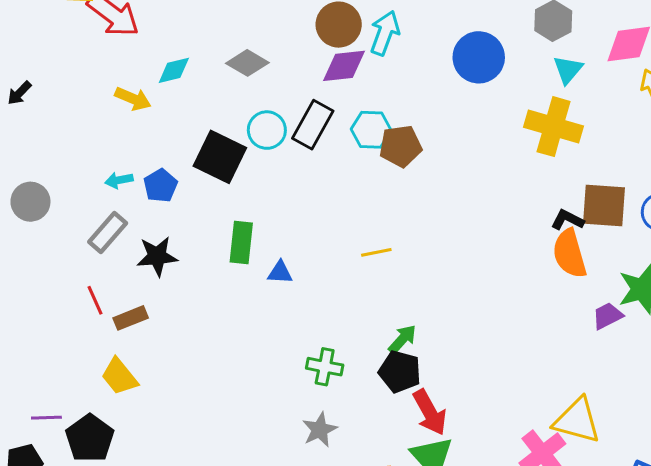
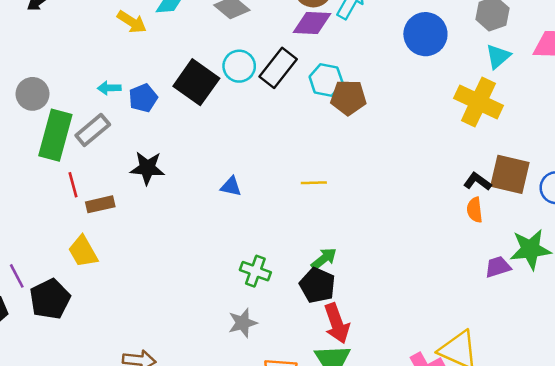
green rectangle: (241, 242) -> (55, 135), moved, size x1.4
orange semicircle: (570, 254) -> (475, 210), size x0.6
black star: (157, 256) -> (147, 168), moved
purple line: (46, 418) -> (17, 276), turned 55

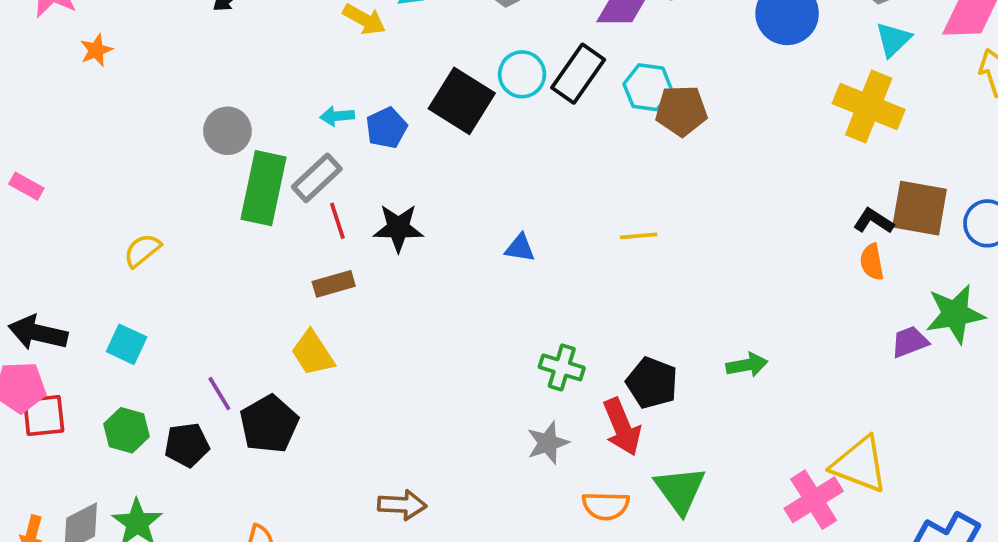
red line: (73, 185) -> (337, 221), moved
green arrow: (324, 259) -> (747, 365), moved, turned 32
red arrow: (337, 323) -> (622, 427), moved

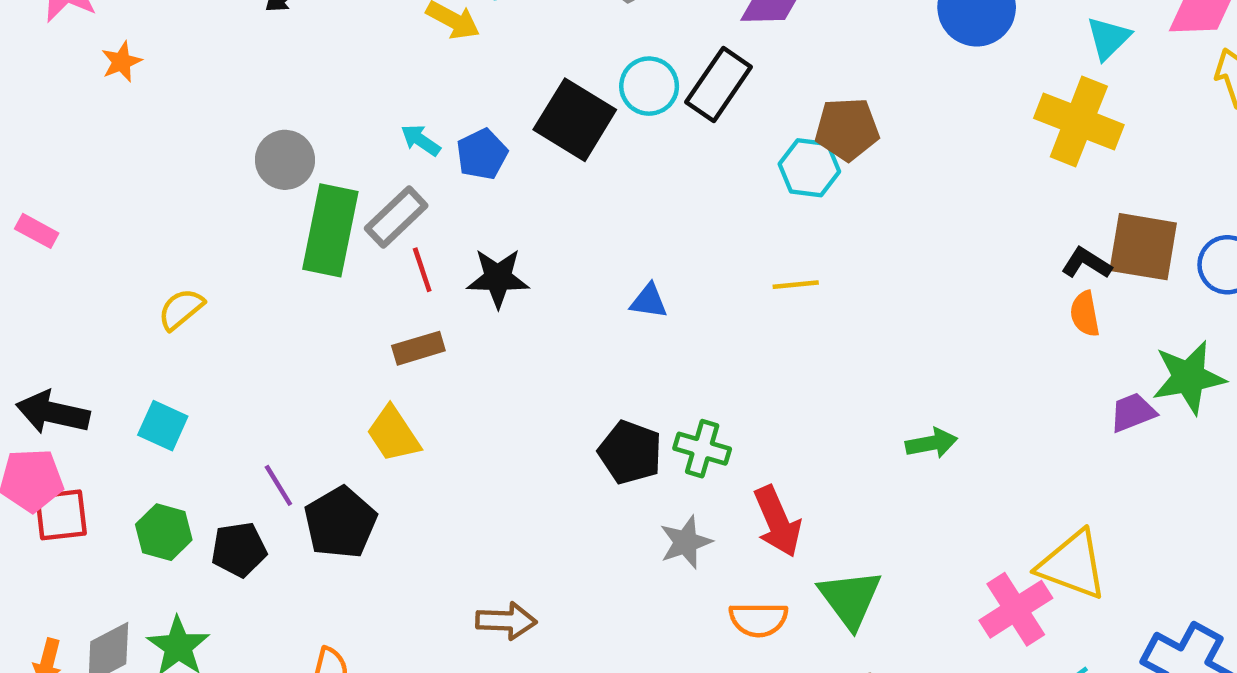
cyan hexagon: (648, 87) -> (809, 168), moved
cyan arrow: (337, 116) -> (421, 140), turned 40
black pentagon: (652, 383) -> (630, 452), moved

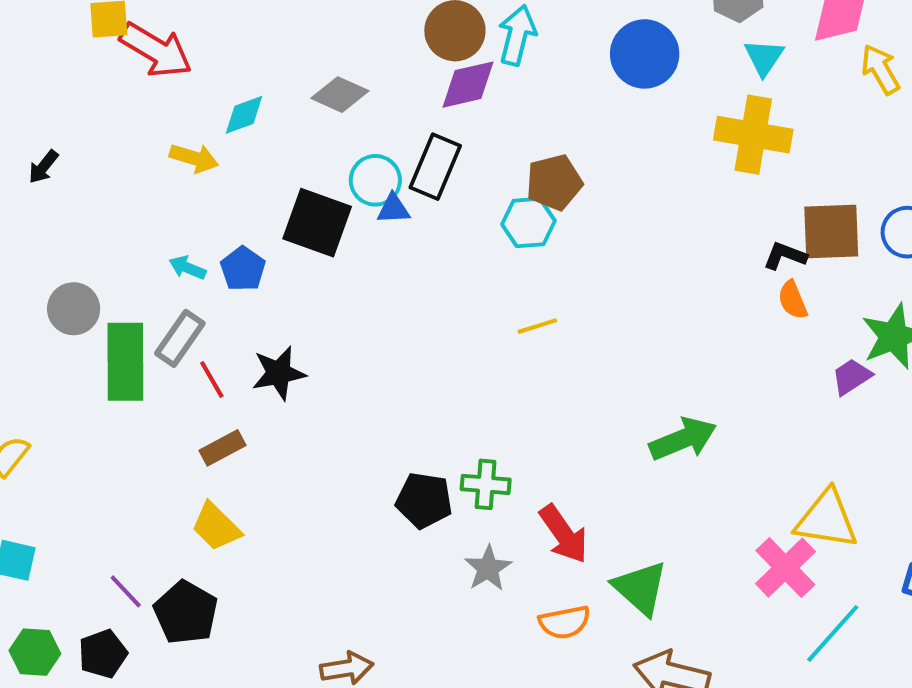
blue triangle: (649, 301) -> (393, 209), moved
green arrow: (932, 443) -> (683, 439), size x1.5

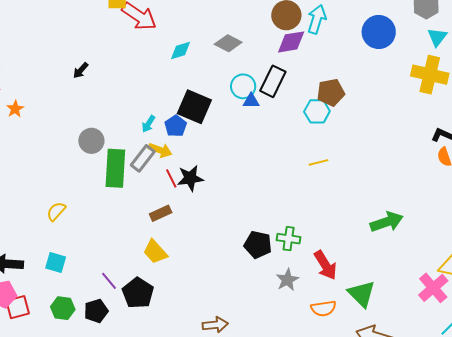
yellow arrow: (194, 158) -> (160, 150), moved
black square: (317, 223) -> (194, 107), moved
cyan arrow: (187, 268) -> (148, 124), turned -84
red line: (212, 379) -> (171, 178), moved

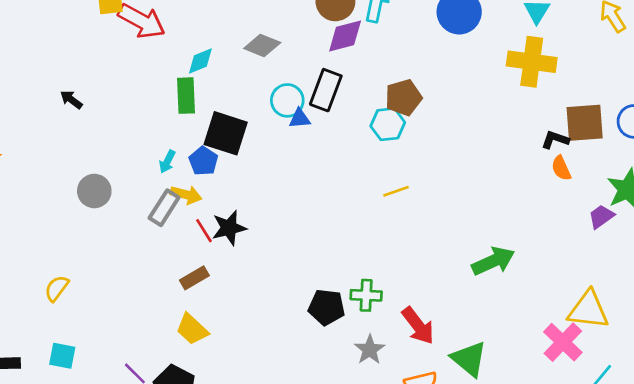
black arrow: (81, 70) -> (71, 100), turned 90
green rectangle: (115, 168) -> (186, 96), moved, size x0.7

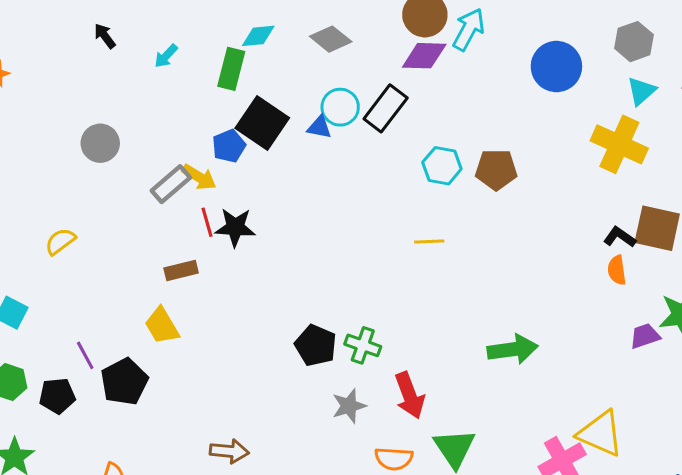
brown pentagon: (403, 97) -> (496, 170), moved
blue triangle: (300, 118) -> (319, 127), moved
cyan arrow: (167, 162) -> (166, 56), moved
yellow semicircle: (57, 288) -> (60, 241), moved

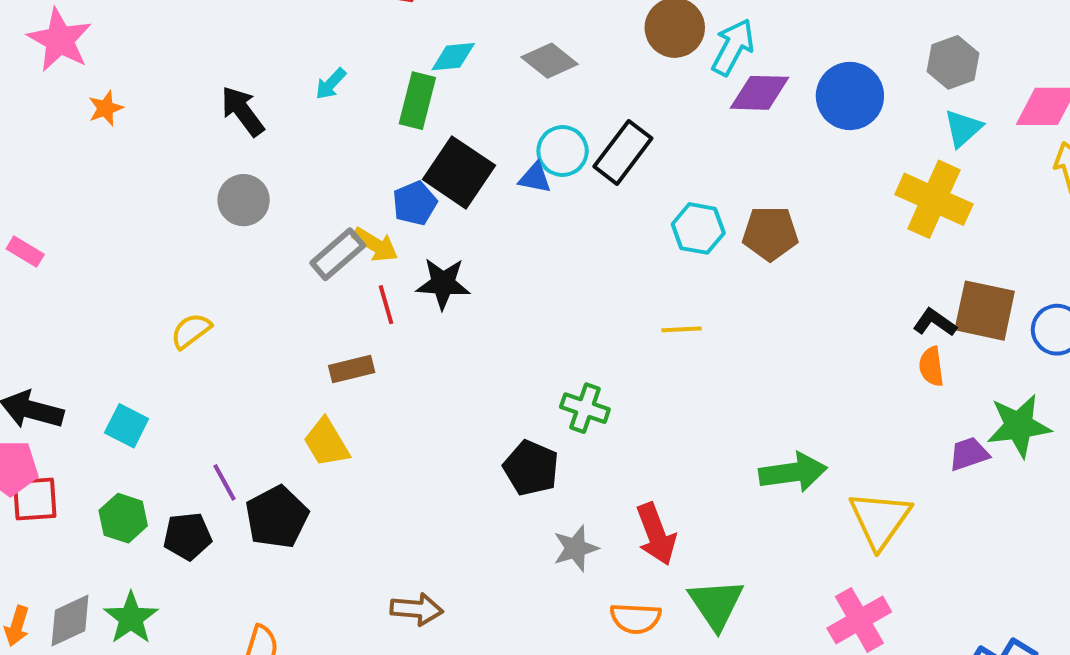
black arrow: (105, 36) -> (243, 111), moved, size x1.5
purple diamond: (424, 56) -> (760, 93), moved
black star: (235, 227) -> (443, 283), moved
green cross: (363, 345) -> (585, 408), moved
yellow triangle: (600, 434) -> (880, 520), moved, turned 42

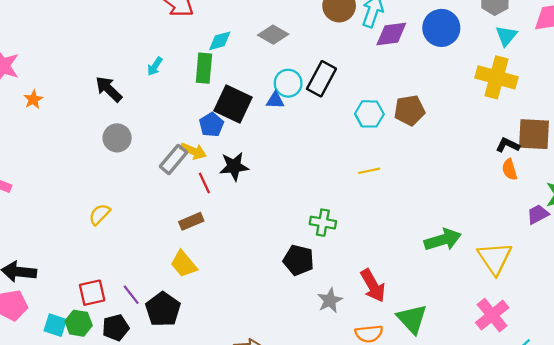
cyan square: (127, 426) -> (55, 325), moved
red square: (35, 499) -> (92, 293), moved

